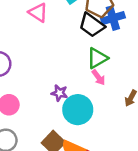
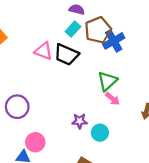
black trapezoid: (92, 25) -> (66, 55), moved
cyan circle: (78, 110) -> (100, 133), size x0.6

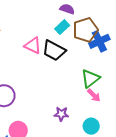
cyan circle: (100, 133) -> (91, 126), moved

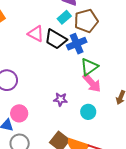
blue cross: (99, 41) -> (77, 44), moved
pink arrow: (94, 95) -> (92, 83), size x1.5

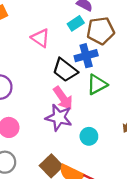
black trapezoid: (56, 39) -> (65, 70), moved
pink arrow: (92, 83) -> (63, 98), moved
purple star: (60, 99) -> (59, 117), size x1.6

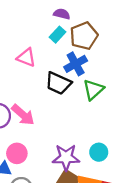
pink arrow: (63, 98) -> (23, 115), moved
purple star: (59, 117) -> (66, 157), moved
cyan circle: (89, 136) -> (99, 152), moved

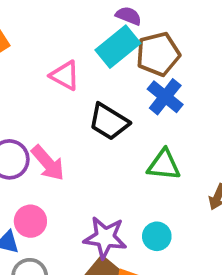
cyan rectangle: (58, 35) -> (118, 47), size x1.6
blue cross: (76, 64) -> (165, 97), moved, turned -30
green triangle: (93, 90) -> (164, 165), moved, turned 40

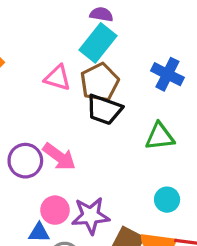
brown pentagon: (158, 54) -> (100, 82), moved
blue cross: (165, 97) -> (167, 74), moved
purple star: (105, 238) -> (91, 216), moved

